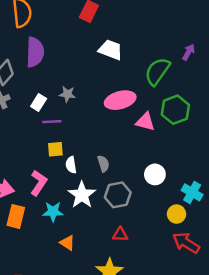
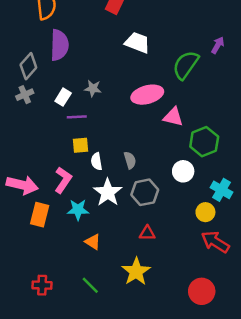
green hexagon: (175, 110) -> (204, 142), moved

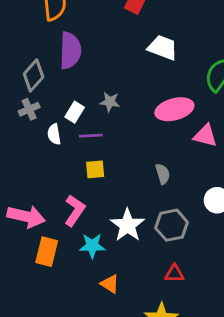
gray semicircle: (130, 160) -> (163, 174), moved
white semicircle: (97, 161) -> (54, 134), moved

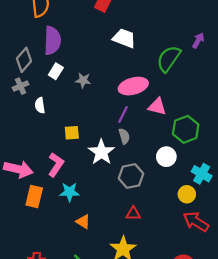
white rectangle: (75, 112) -> (56, 71), moved
purple line: (91, 136) -> (123, 115), moved, turned -60
white star: (127, 225) -> (101, 152), moved

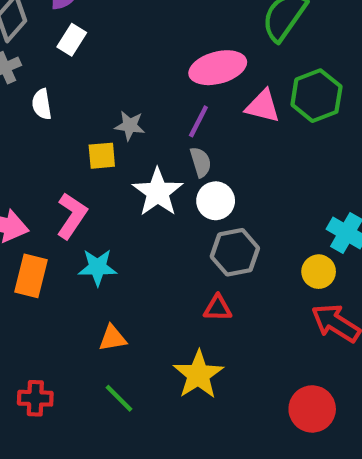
gray star: (83, 80) -> (130, 126), moved
green hexagon: (186, 129) -> (316, 96), moved
white circle: (166, 157) -> (216, 201), moved
gray hexagon: (131, 176) -> (235, 252), moved
orange triangle: (83, 222) -> (113, 338), moved, turned -42

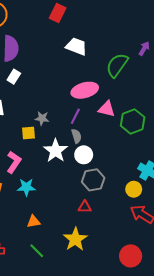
green hexagon: (316, 96) -> (133, 121), moved

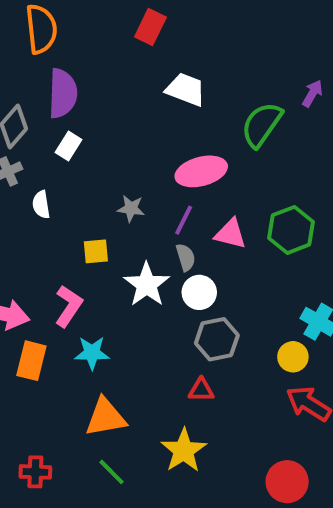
pink triangle: (107, 109) -> (230, 234), moved
gray star: (42, 118) -> (131, 208), moved
orange triangle: (34, 222) -> (106, 417), size x1.6

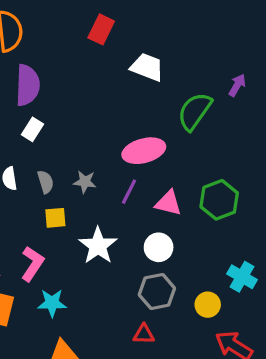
white trapezoid: (186, 89) -> (147, 67), moved
gray semicircle: (186, 257) -> (46, 182), moved
white circle: (199, 292) -> (159, 247), moved
yellow circle: (293, 357) -> (208, 305), moved

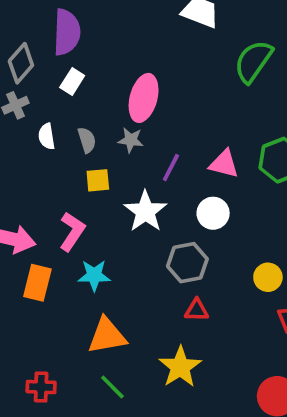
pink ellipse: (144, 151) -> (144, 98), moved, turned -60
purple line: (129, 192) -> (171, 167), moved
gray hexagon: (157, 292) -> (187, 263), moved

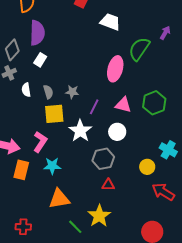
pink ellipse: (144, 98) -> (115, 69), moved
yellow square: (98, 180) -> (54, 114), size x1.5
green line: (112, 387) -> (75, 227), moved

